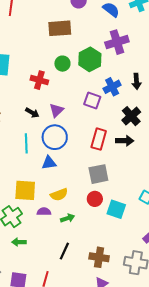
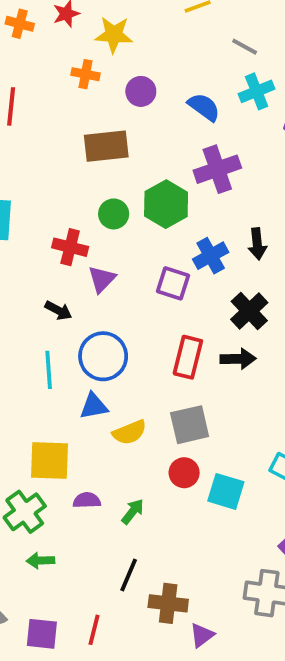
purple triangle: (56, 110) -> (102, 279), moved
yellow semicircle: (59, 195) -> (130, 432), moved
green arrow: (68, 218) -> (133, 512), turned -32
brown cross: (99, 257) -> (168, 603), moved

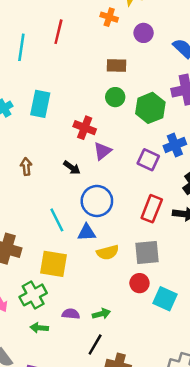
brown rectangle: (106, 146) -> (117, 65), size x0.7
green circle: (114, 214) -> (115, 97), moved
cyan line: (49, 370) -> (57, 220), moved, turned -30
purple semicircle: (87, 500) -> (71, 314), moved
green arrow: (133, 512) -> (101, 314), moved, turned 30

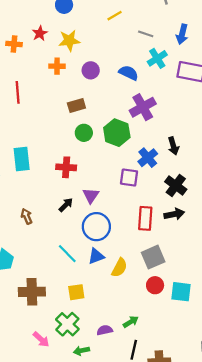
purple triangle: (103, 151) -> (91, 196), moved
black arrow: (72, 168) -> (66, 205), turned -63
yellow semicircle: (108, 252) -> (119, 268), turned -30
yellow square: (53, 264) -> (76, 292), size x0.7

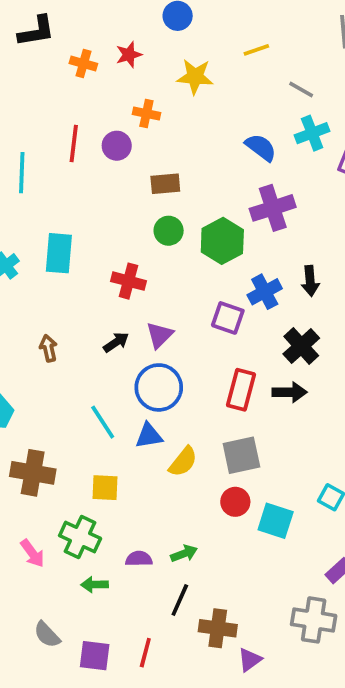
yellow star: (69, 40) -> (195, 77), moved
purple circle: (91, 70) -> (117, 146), moved
green cross: (67, 324) -> (80, 537), turned -30

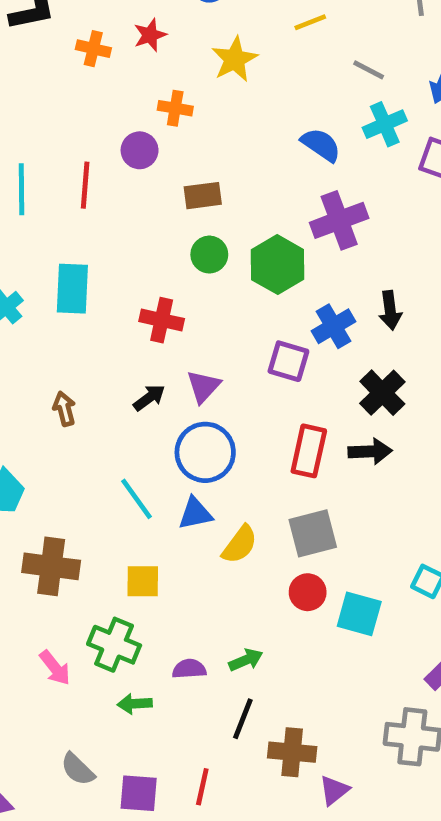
yellow star: (195, 77) -> (235, 59), turned -30
red line: (74, 144) -> (85, 185), moved

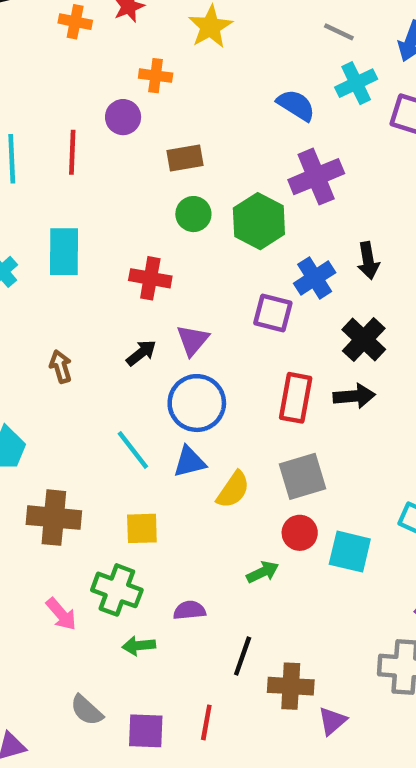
green arrow: (246, 660) -> (263, 572), moved

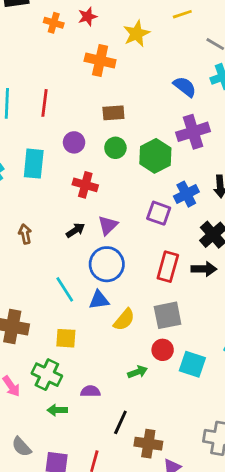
orange cross: (156, 76) -> (100, 61), size x1.5
purple circle: (123, 117) -> (74, 142), moved

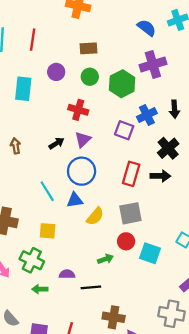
red cross: (85, 185) -> (78, 110), moved
black line: (120, 422) -> (91, 287), moved, turned 60

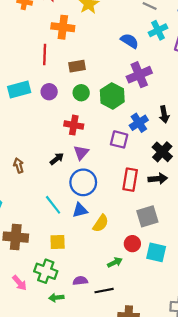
red line: (33, 40) -> (45, 55), moved
cyan rectangle: (23, 89) -> (19, 90), moved, turned 75
gray square: (130, 213) -> (147, 216), moved

